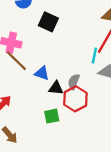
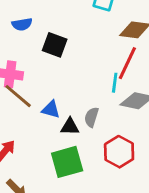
red hexagon: (75, 99) -> (119, 152), moved
green square: (52, 116) -> (67, 162), size x1.6

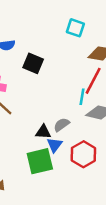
blue triangle: (51, 109) -> (55, 145), moved, turned 49
gray semicircle: (91, 117) -> (62, 125), turned 35

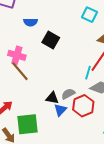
red hexagon: (83, 154) -> (83, 106), moved
green square: (40, 161) -> (27, 124), moved

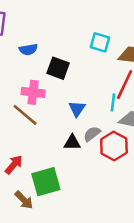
cyan square: (89, 15) -> (100, 42), moved
pink cross: (17, 55) -> (33, 92), moved
blue triangle: (60, 110) -> (77, 109), moved

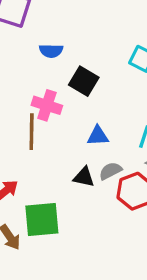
blue triangle: (77, 109) -> (98, 136), turned 42
brown line: (25, 115) -> (32, 132), turned 40

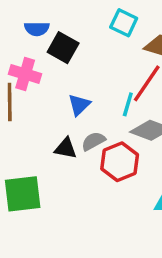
blue semicircle: (51, 51) -> (37, 29), moved
blue triangle: (98, 136) -> (79, 105), turned -40

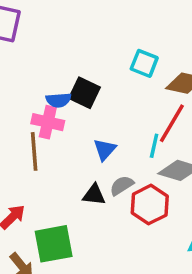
blue semicircle: (37, 29) -> (58, 100), moved

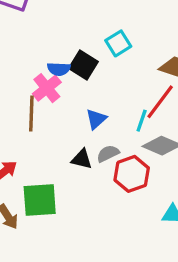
cyan square: (144, 63) -> (118, 43), moved, turned 30
pink cross: (48, 122) -> (47, 88), turned 32

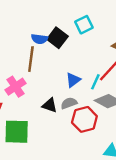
pink cross: (47, 88) -> (15, 87), moved
brown line: (31, 114) -> (31, 59), moved
blue triangle: (96, 119) -> (73, 80), moved

